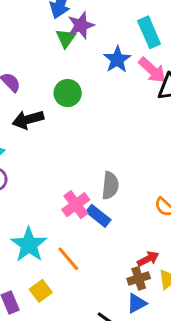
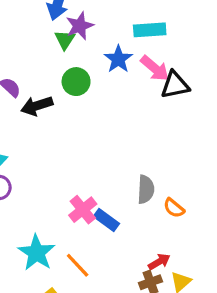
cyan rectangle: (149, 32) -> (150, 30), turned -68
green circle: (68, 93) -> (76, 82), moved
black arrow: (28, 120) -> (37, 106), moved
gray semicircle: (110, 186) -> (146, 189), moved

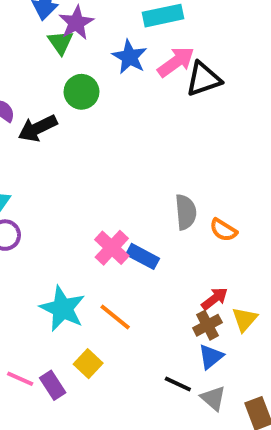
pink arrow: (155, 68) -> (176, 62), turned -68

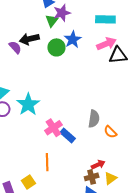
blue star: (130, 57) -> (73, 39), moved
black arrow: (38, 128) -> (29, 39), moved
cyan star: (63, 309) -> (28, 104), moved
orange line: (115, 317) -> (47, 162), turned 36

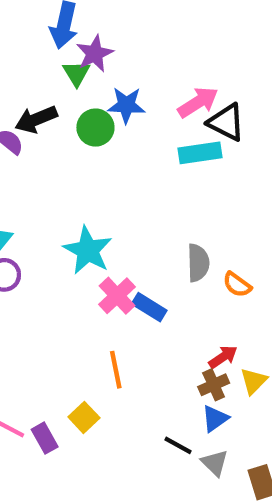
cyan rectangle: (105, 19) -> (200, 153), moved
blue star: (73, 39) -> (126, 105), turned -30
black triangle: (118, 55) -> (226, 122), turned 42
cyan star: (28, 104) -> (88, 250), moved

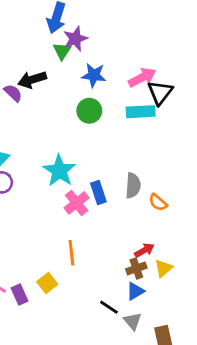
black triangle: (226, 122) -> (160, 93), turned 36
green circle: (95, 128) -> (89, 111), moved
blue rectangle: (149, 307) -> (98, 193), moved, turned 35

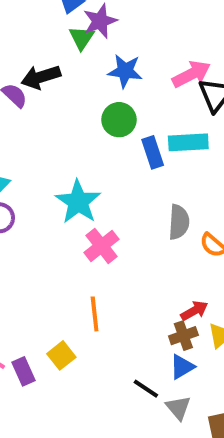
cyan rectangle: (141, 112) -> (188, 142), moved
blue rectangle: (98, 193) -> (153, 152), moved

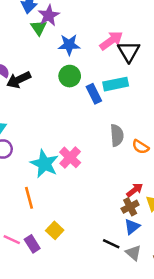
black arrow: (41, 77) -> (19, 80), moved
cyan star: (78, 202) -> (44, 164), moved
orange line: (95, 314) -> (29, 198), moved

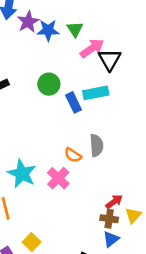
green triangle: (39, 28) -> (75, 29), moved
blue star: (69, 45) -> (48, 30), moved
orange semicircle: (141, 147) -> (73, 155), moved
pink cross: (70, 157) -> (58, 178), moved
brown cross: (130, 207) -> (109, 219), turned 35

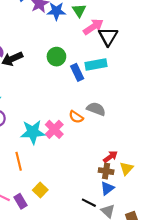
gray semicircle: (96, 145) -> (96, 109), turned -66
cyan star: (22, 174) -> (33, 132), turned -30
pink cross: (58, 178) -> (54, 129), moved

